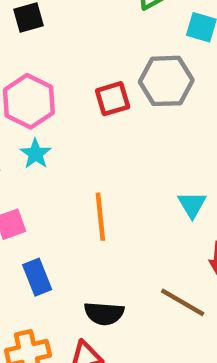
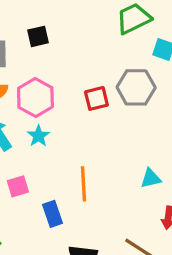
cyan triangle: (192, 205) -> (151, 178), turned 45
blue rectangle: (37, 277) -> (53, 214), moved

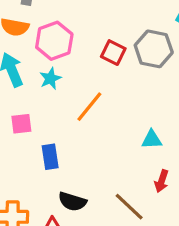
red square: (96, 98) -> (113, 53), turned 30
orange line: (84, 184) -> (89, 107), moved, turned 32

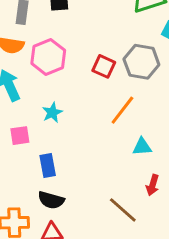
cyan star: (50, 79) -> (52, 112), moved
orange line: (89, 107) -> (122, 110), moved
black semicircle: (72, 202) -> (51, 200), moved

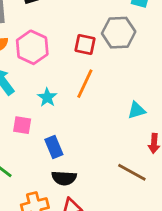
orange line: (122, 110) -> (85, 84), moved
pink square: (20, 136) -> (22, 125), turned 30

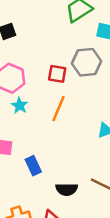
cyan star: (47, 97) -> (20, 106), moved
black semicircle: (64, 178) -> (67, 189), moved

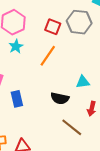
black semicircle: (67, 189) -> (60, 98), moved

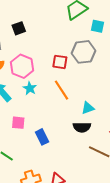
orange line: (48, 56) -> (62, 90), turned -55
cyan triangle: (83, 82) -> (88, 108), moved

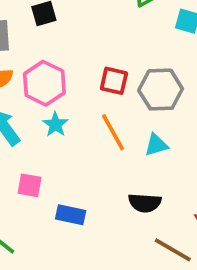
gray hexagon: (84, 52) -> (161, 90), moved
cyan triangle: (88, 108) -> (156, 145), moved
blue rectangle: (42, 137) -> (71, 215), turned -56

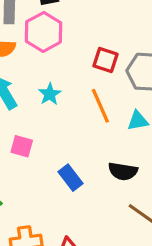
pink hexagon: (44, 83) -> (44, 32), moved
blue rectangle: (71, 215) -> (71, 178), moved, turned 35

